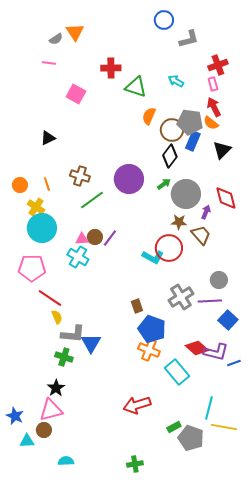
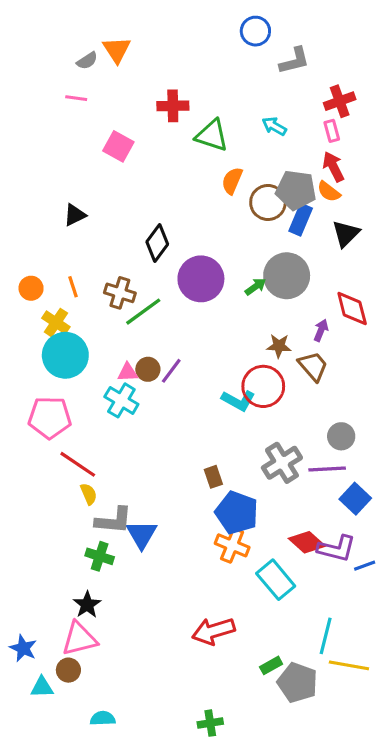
black diamond: (170, 156) -> (157, 243), moved
brown cross: (80, 176) -> (120, 293), moved
gray circle: (186, 194) -> (287, 276), moved

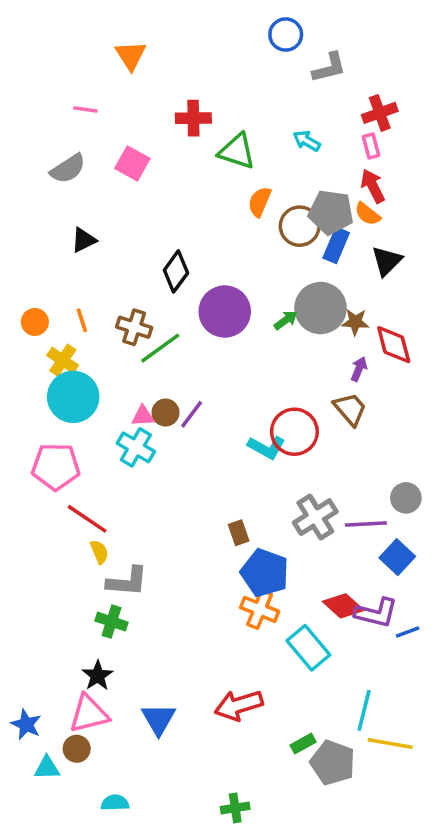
gray semicircle: (87, 61) -> (68, 169), moved, size x1.5
brown star: (279, 346) -> (355, 322), moved
gray circle: (341, 436) -> (406, 498), moved
blue triangle: (142, 534) -> (159, 719), moved

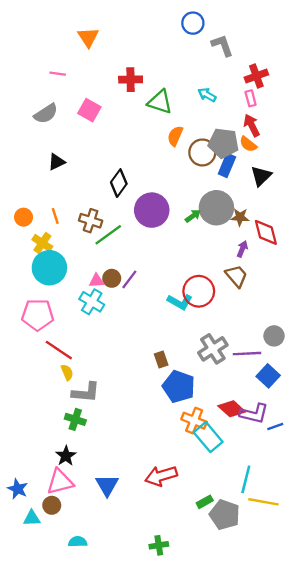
gray L-shape: (329, 68) -> (222, 45), turned -95
orange cross: (260, 609) -> (194, 421), moved

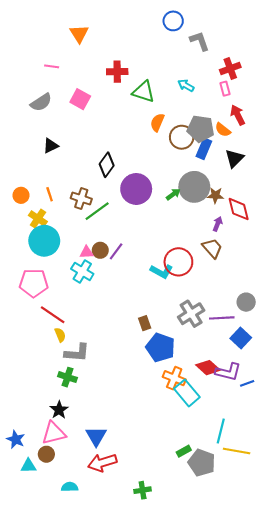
red arrow: (252, 125) -> (238, 115), moved
red arrow: (161, 476) -> (102, 463), moved

